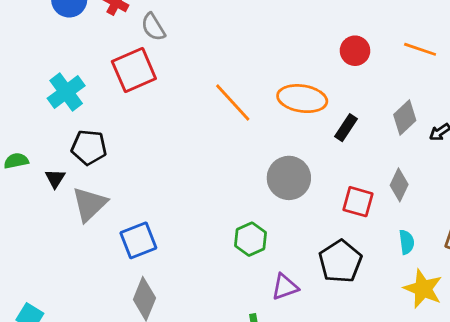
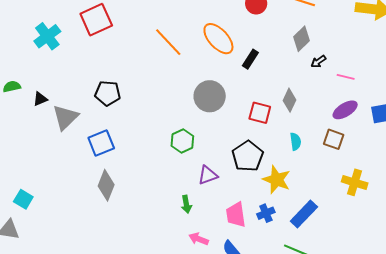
orange ellipse: (302, 99) -> (218, 39), turned 40
gray diamond: (405, 117) -> (302, 39), moved
black pentagon: (89, 147) -> (108, 93), moved
black triangle: (55, 178) -> (40, 99), turned 35
yellow star: (423, 289) -> (277, 180), moved

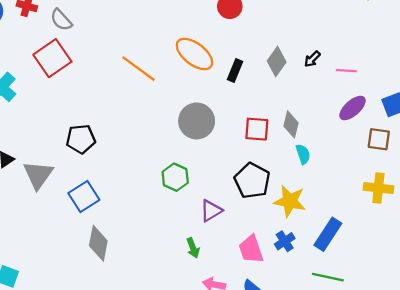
gray diamond: (302, 39) -> (277, 61), moved
gray diamond: (289, 100) -> (291, 124), moved
brown square: (334, 139) -> (379, 139), moved

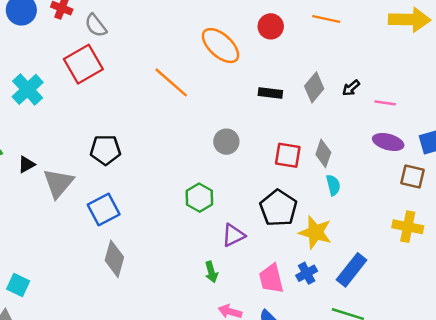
orange ellipse: (194, 54) -> (221, 46), moved
black rectangle: (235, 71) -> (270, 93), turned 70
purple ellipse: (353, 108) -> (388, 142), turned 52
gray circle: (197, 121) -> (226, 142), size x0.7

